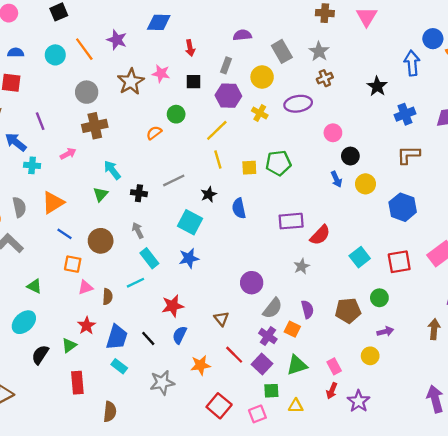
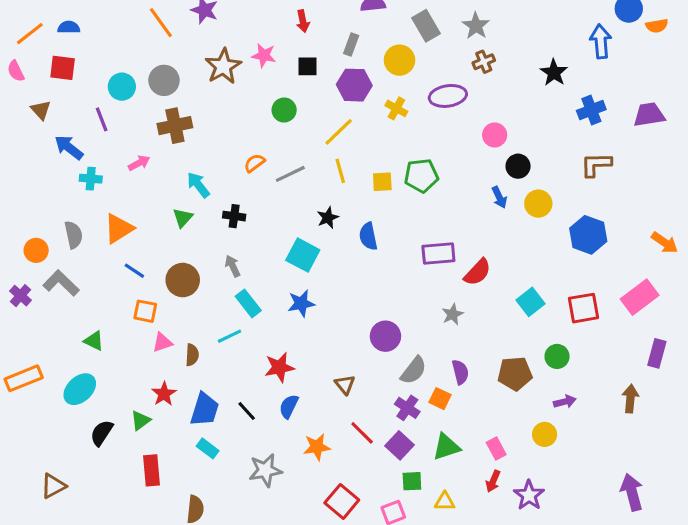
cyan circle: (55, 55) -> (122, 87), moved
orange semicircle: (154, 133) -> (254, 163), moved
gray line: (174, 180) -> (290, 174), moved

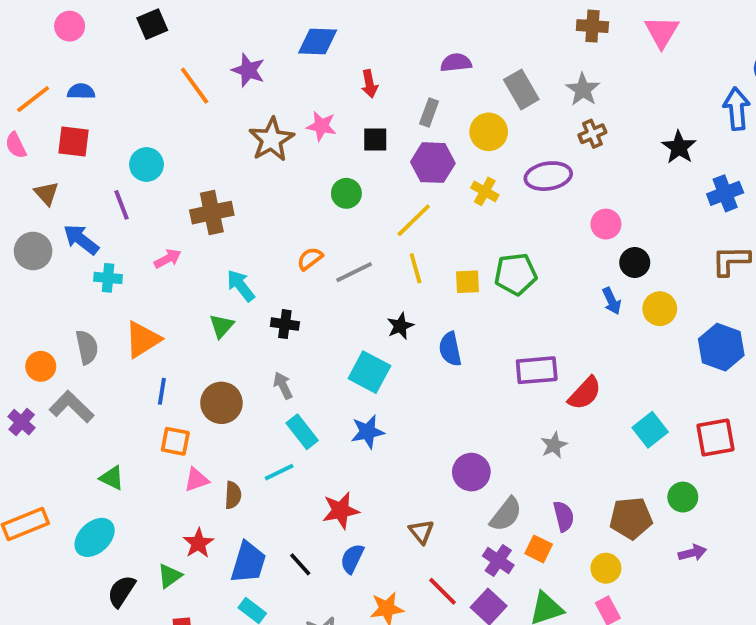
gray circle: (164, 80) -> (33, 251), moved
blue line: (134, 271) -> (162, 391), turned 65
yellow circle: (545, 434) -> (606, 568), moved

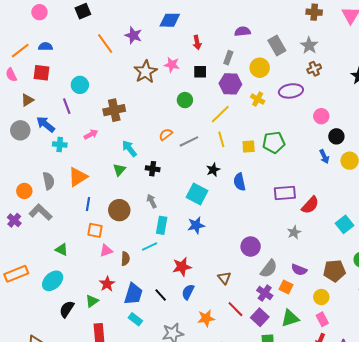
brown triangle: (47, 193) -> (27, 100), turned 40
cyan rectangle: (302, 432) -> (162, 225), turned 48
purple semicircle: (564, 516) -> (299, 270), turned 126

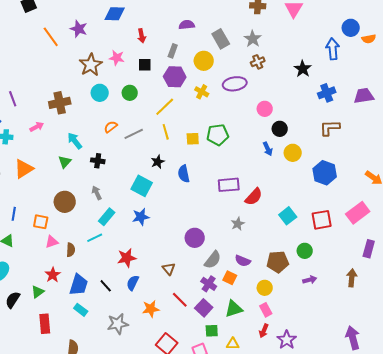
cyan circle: (80, 85) -> (100, 93), moved
blue line: (88, 204) -> (14, 214), moved
cyan rectangle: (162, 225) -> (107, 217), turned 30

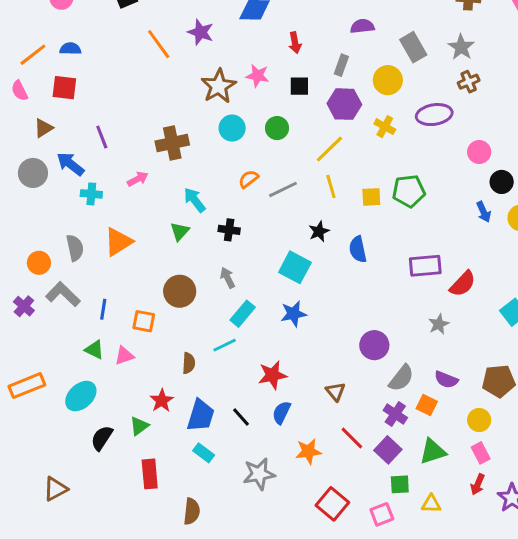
pink triangle: (52, 242) -> (124, 356), moved

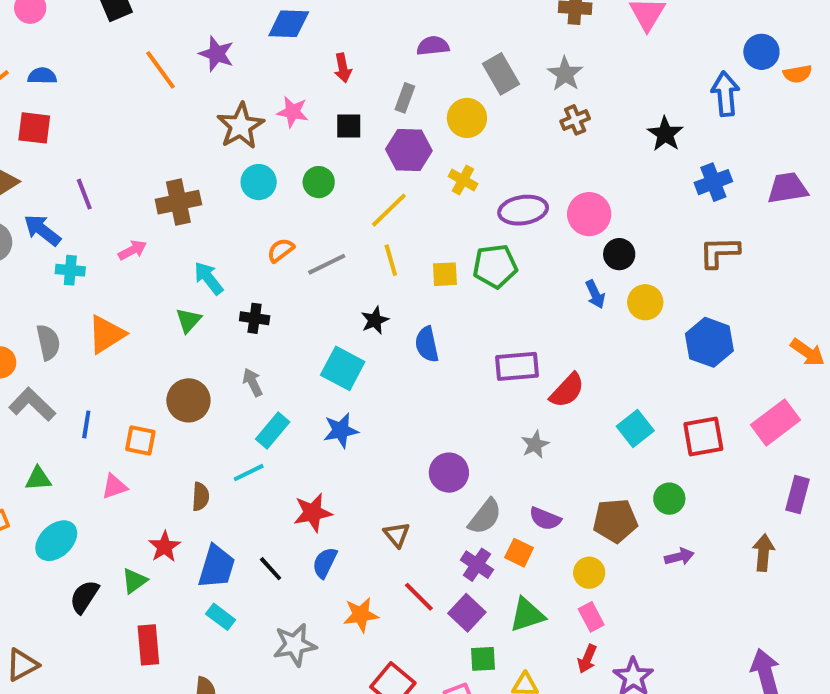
purple ellipse: (434, 115) -> (523, 210), moved
pink circle: (479, 152) -> (589, 214), size x1.4
green triangle: (94, 350) -> (38, 479), moved, turned -30

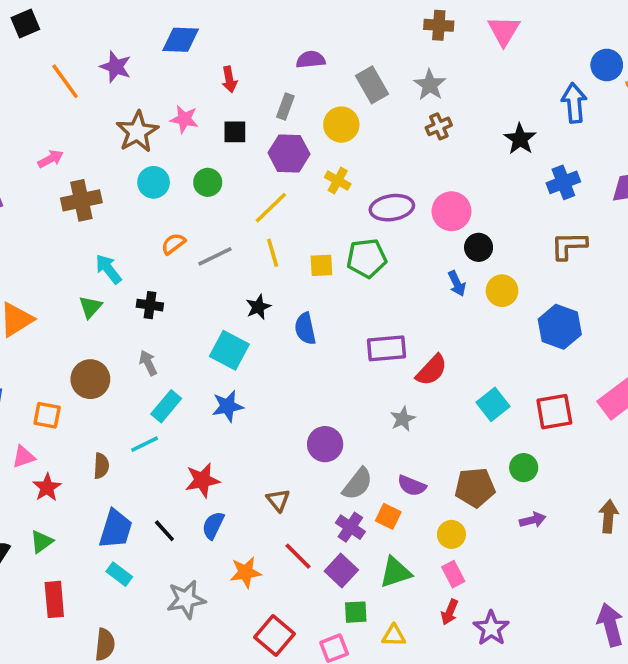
pink arrow: (132, 250) -> (51, 159), moved
red star: (164, 547) -> (47, 487), moved

